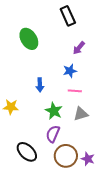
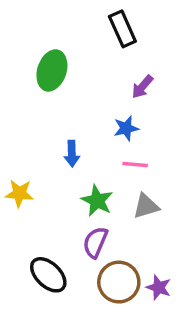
green ellipse: (29, 39) -> (52, 70), turned 50

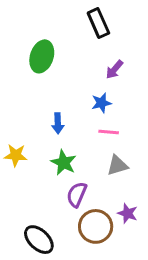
green star: (97, 201) -> (64, 163), moved
black ellipse: (48, 275) -> (39, 240), moved
purple star: (159, 287) -> (128, 213), moved

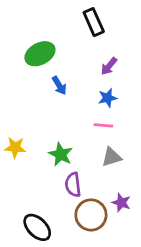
green ellipse: (42, 56) -> (40, 54), turned 44
blue star: (101, 103) -> (107, 98), moved
blue arrow: (58, 123) -> (59, 85), moved, turned -30
purple semicircle: (77, 194) -> (73, 185), turned -30

